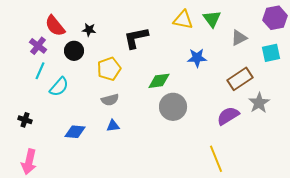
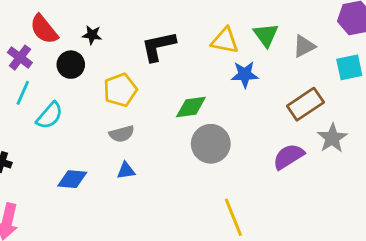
green triangle: (212, 19) -> (266, 35), moved
yellow triangle: (183, 20) -> (225, 41), moved
yellow line: (216, 159) -> (233, 217), moved

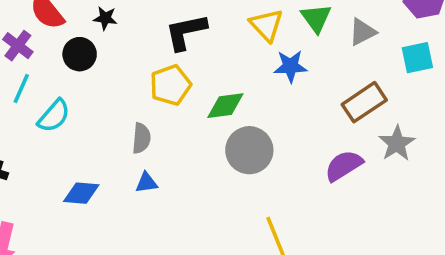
yellow triangle: (225, 41) -> (266, 25), turned 36
yellow pentagon: (120, 90) -> (170, 85), moved
gray semicircle: (122, 134) -> (141, 138), turned -70

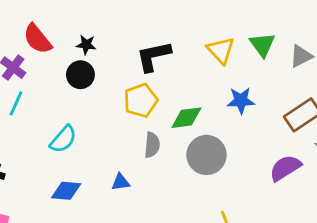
black circle: (80, 54) -> (80, 75), moved
blue star: (290, 66) -> (241, 100), moved
cyan semicircle: (54, 116) -> (63, 139), moved
gray semicircle: (141, 138) -> (152, 145), moved

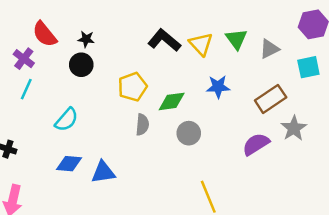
black L-shape: (154, 56) -> (164, 40), moved, turned 52
gray circle: (207, 155) -> (189, 133), size x0.7
blue triangle: (121, 182) -> (103, 172), moved, size x1.5

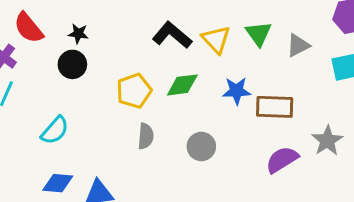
brown rectangle: (271, 99) -> (275, 107), moved, turned 36
green diamond: (172, 101) -> (182, 85), moved

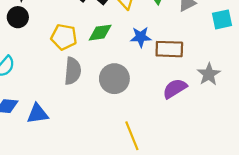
yellow pentagon: (134, 91) -> (64, 37), turned 30
gray semicircle: (146, 136) -> (73, 71), size x1.4
gray circle: (201, 146) -> (114, 79), size x1.4

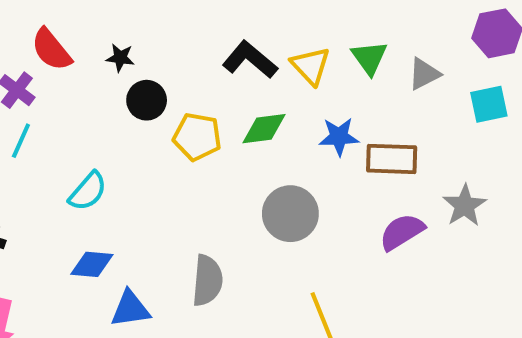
black circle: (18, 17) -> (147, 100), moved
gray semicircle: (73, 71) -> (207, 280), moved
blue triangle: (38, 114) -> (130, 309), moved

